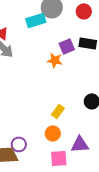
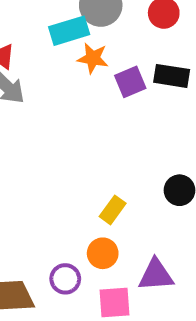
orange star: (55, 60) -> (93, 58), moved
purple circle: (19, 144) -> (65, 279), moved

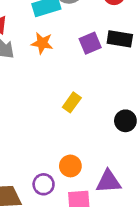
orange star: (93, 58) -> (42, 43), moved
yellow rectangle: (113, 210) -> (72, 102), moved

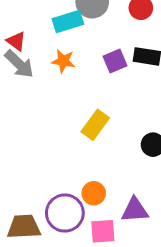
yellow rectangle: (72, 102) -> (95, 125), size x1.4
purple circle: (44, 184) -> (65, 213), size x1.6

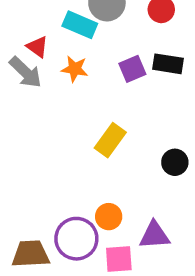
cyan rectangle: (68, 21) -> (80, 25), turned 40
red triangle: (16, 41) -> (37, 47), moved

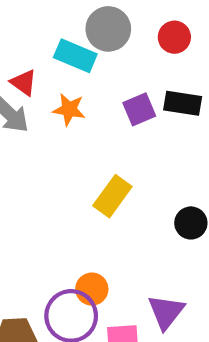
orange circle: (109, 217) -> (92, 289), moved
purple triangle: (154, 235) -> (166, 312), turned -48

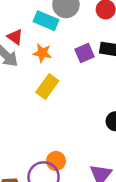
yellow rectangle: (112, 196) -> (47, 86), moved

